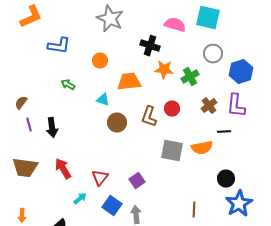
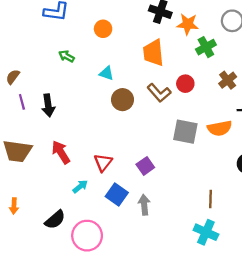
orange star: (164, 70) -> (188, 24), moved
orange trapezoid: (129, 82) -> (153, 53), moved, turned -90
brown L-shape: (149, 117) -> (159, 93), turned -60

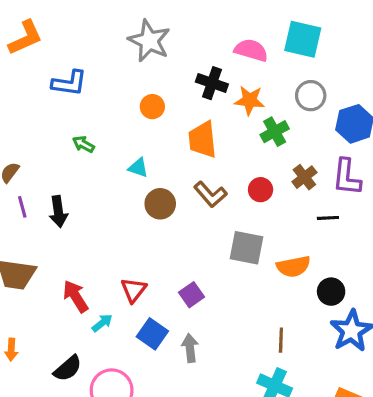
orange circle: (103, 29) -> (152, 107), moved
red circle: (185, 84) -> (261, 190), moved
orange semicircle: (220, 128) -> (293, 266), moved
red arrow: (61, 152) -> (76, 296), moved

